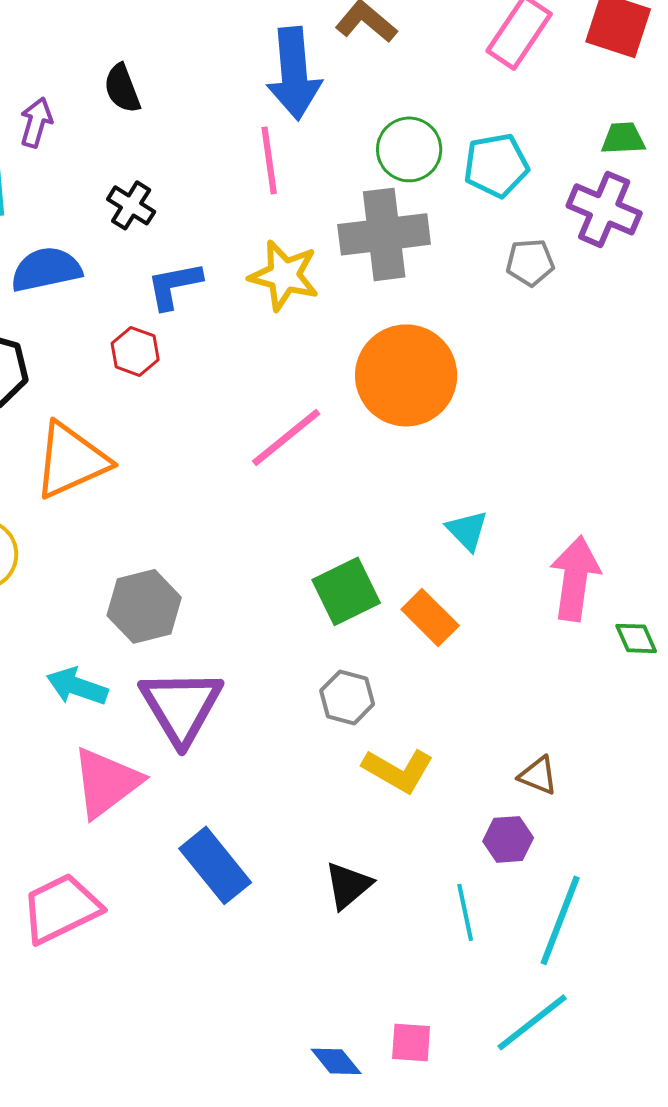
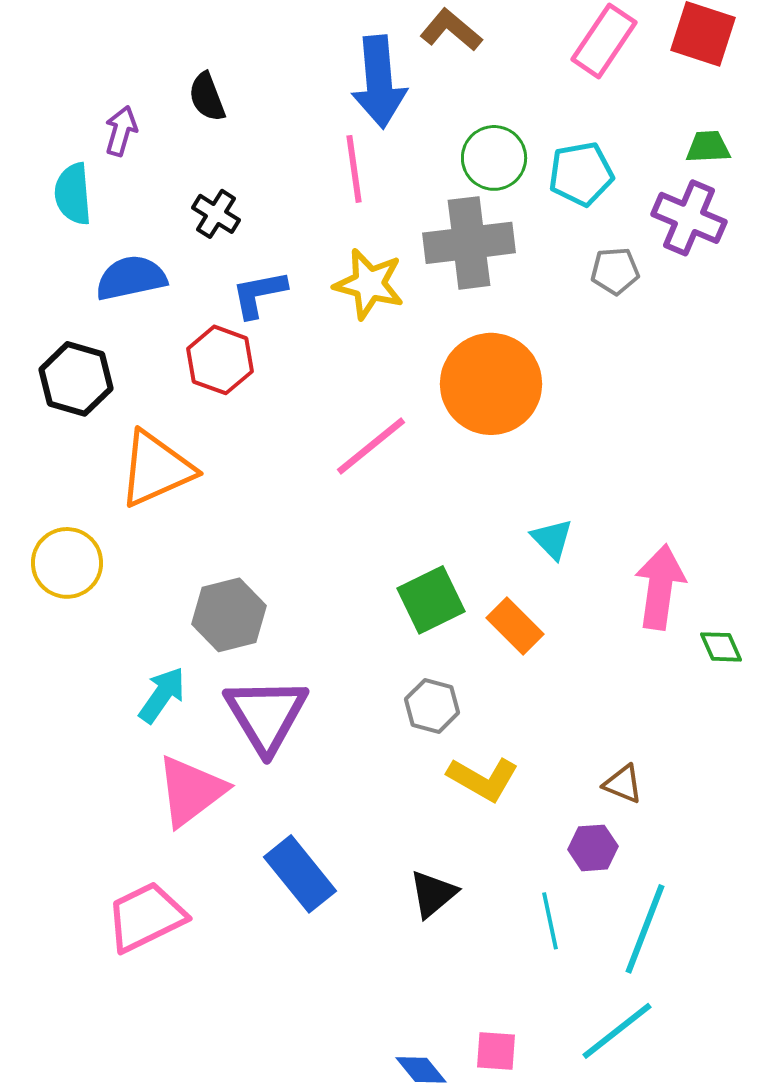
red hexagon: (135, 351) -> (220, 360), size x1.4
cyan arrow: (77, 686) -> (162, 695), turned 106

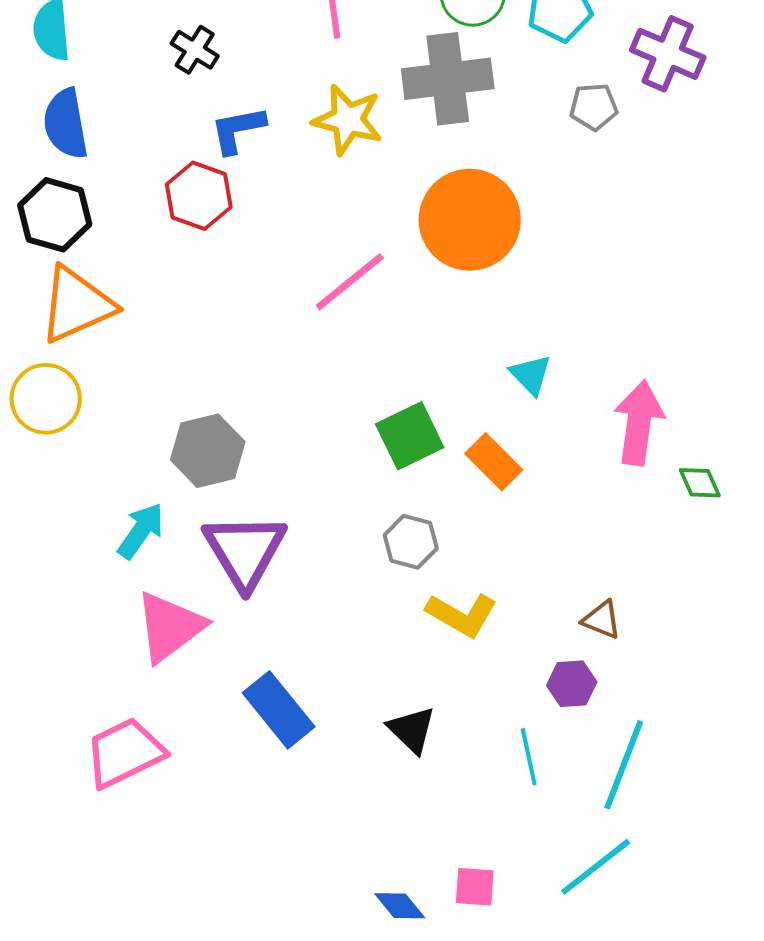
blue semicircle: (131, 278) -> (66, 124), moved, turned -88
orange triangle: (156, 469) -> (77, 305), moved
black triangle: (433, 894) -> (412, 730), turned -36

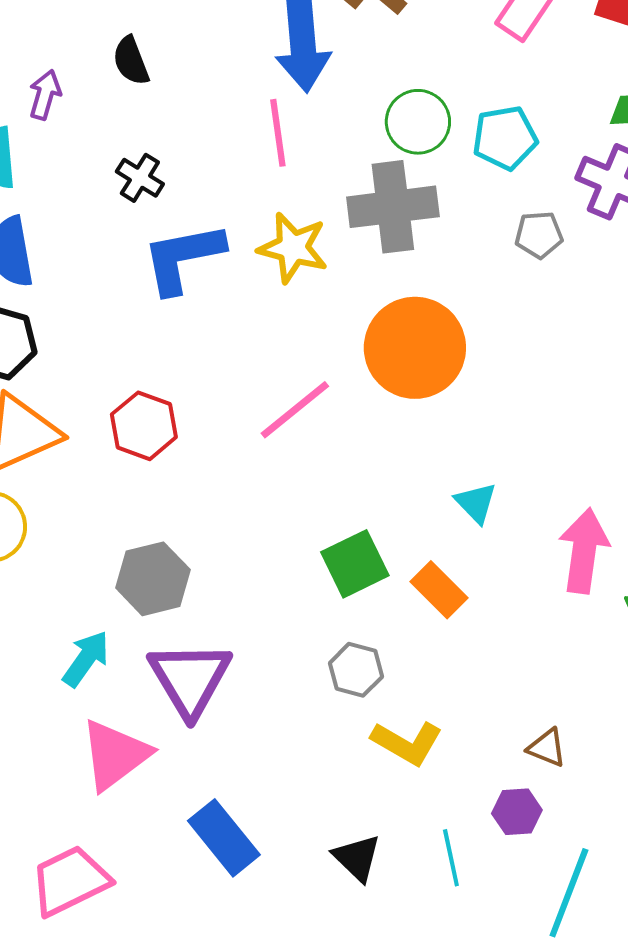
blue L-shape: (238, 130) -> (183, 258), size x1.5
red hexagon: (199, 196) -> (144, 426), moved
cyan line: (529, 757) -> (451, 858), moved

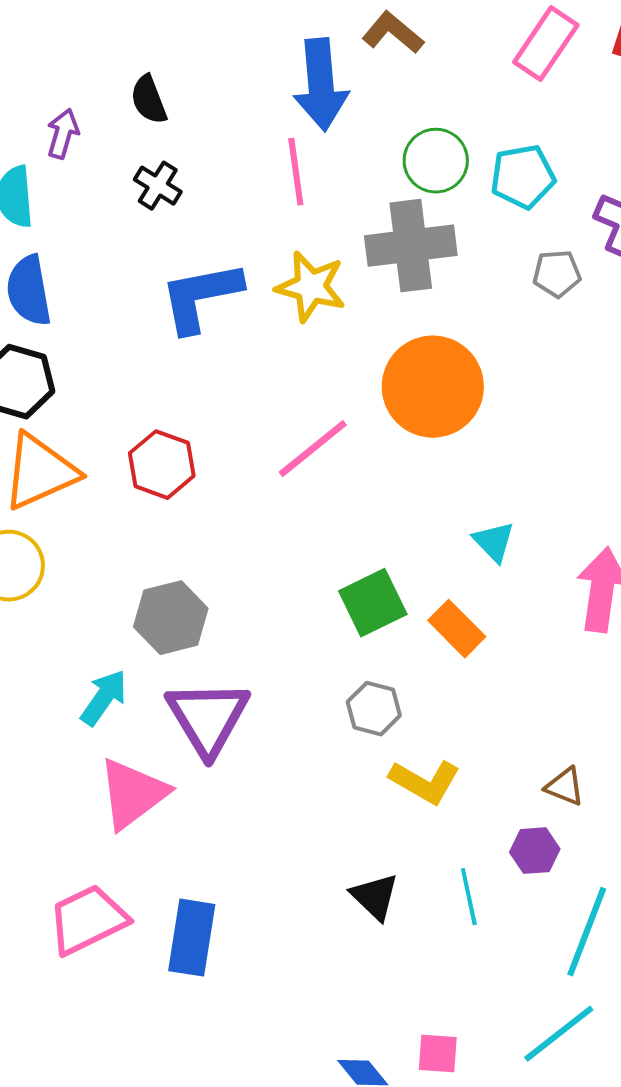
black cross: (140, 178) -> (158, 186), moved
blue rectangle: (224, 838) -> (192, 938), moved, turned 48

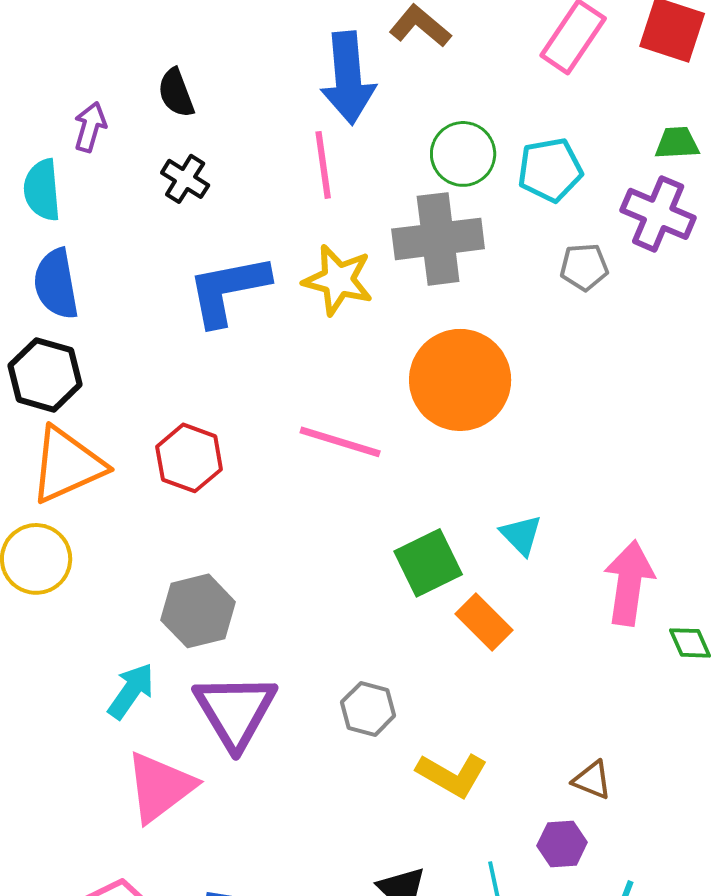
pink line: (313, 449) -> (340, 442), turned 56
green square: (373, 603) -> (428, 563), moved
gray hexagon: (374, 709) -> (368, 709), moved

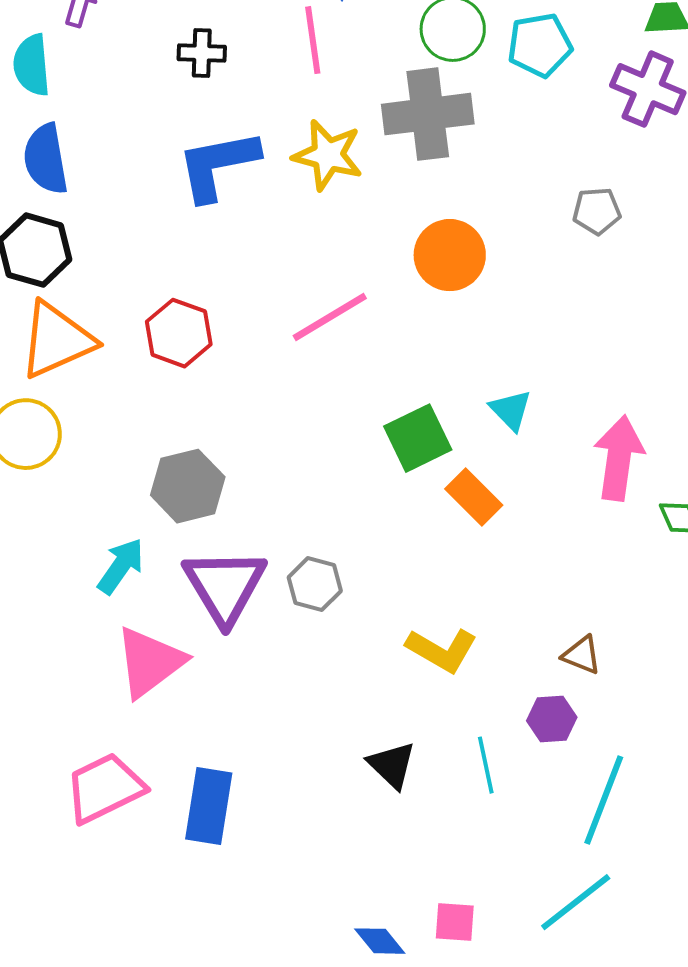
black cross: (185, 179) -> (202, 53), moved, turned -30
gray pentagon: (584, 267) -> (597, 211), moved
orange circle: (460, 380) -> (450, 255), size x0.7
pink line: (340, 442) -> (330, 317), turned -48
gray hexagon: (368, 709) -> (315, 584), moved

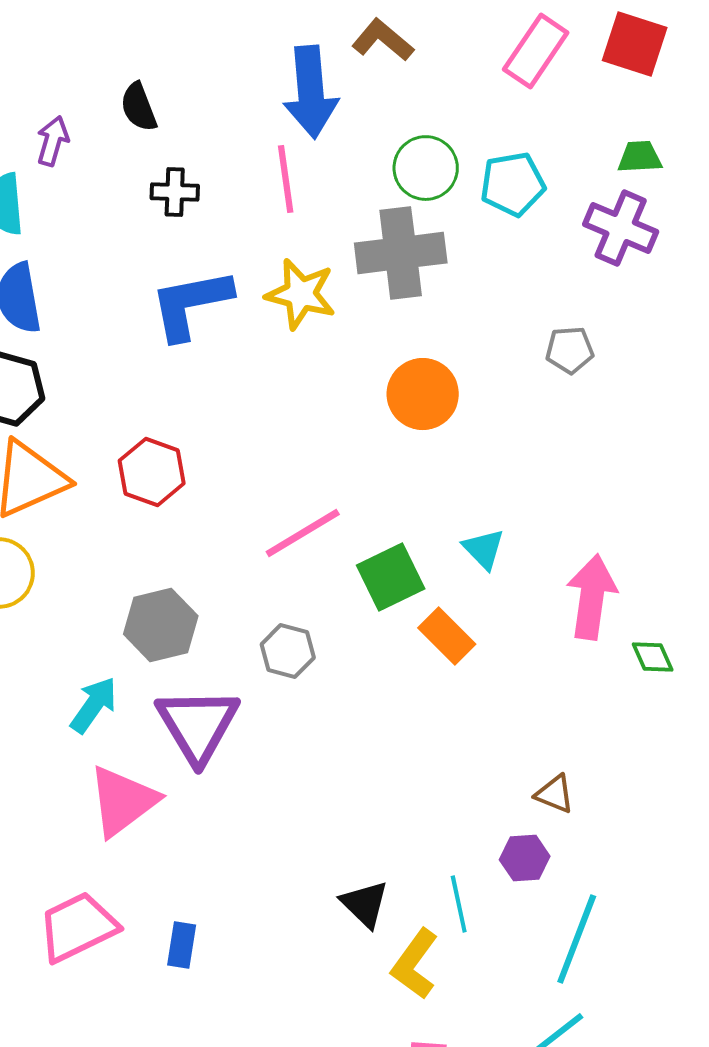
pink line: (330, 317) -> (303, 533), moved
gray hexagon: (315, 584) -> (288, 651), moved
yellow L-shape: (442, 650) -> (415, 964), moved, turned 96
blue rectangle: (209, 806) -> (182, 945), size x0.6

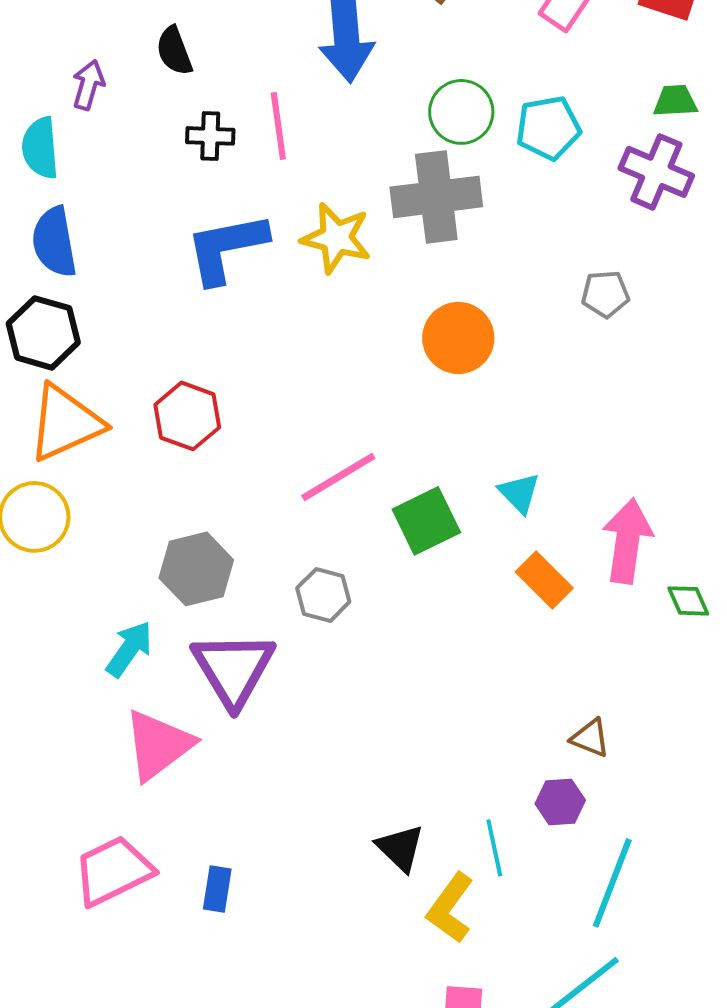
pink line: (286, 179) -> (278, 126), moved
orange rectangle: (447, 636) -> (544, 580), moved

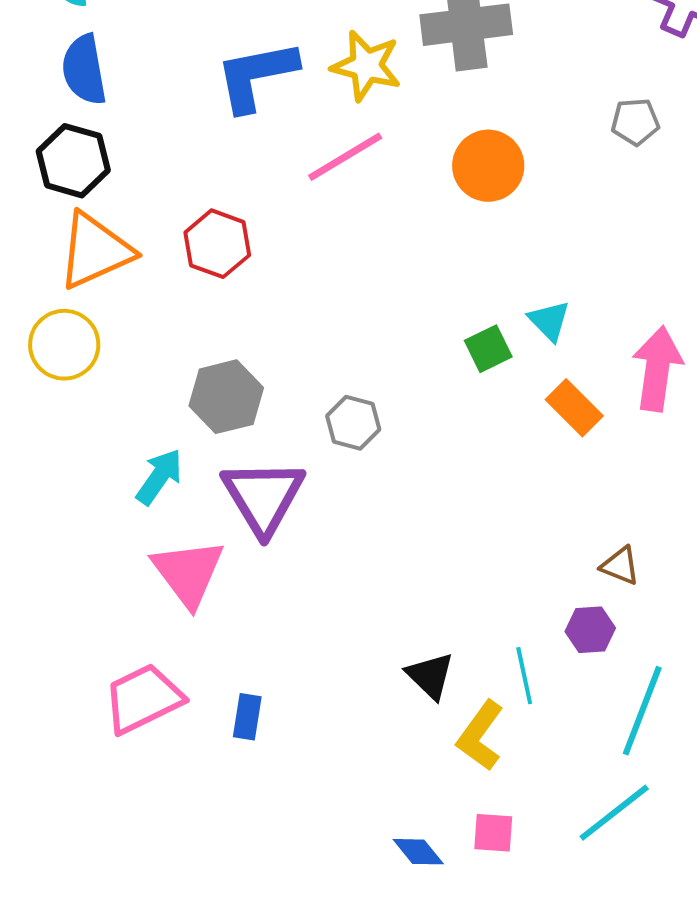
pink line: (338, 477) -> (345, 157), moved
green square: (426, 521) -> (488, 349), moved, size x0.7
pink triangle: (158, 745) -> (188, 573), turned -30

